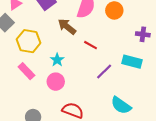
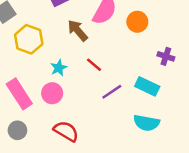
red line: (90, 45) -> (94, 65), moved
pink rectangle: (26, 71) -> (19, 94), moved, size x1.4
cyan semicircle: (121, 105) -> (146, 123), moved, turned -35

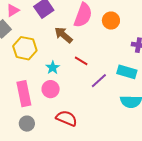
pink rectangle: (19, 94) -> (24, 94), turned 30

